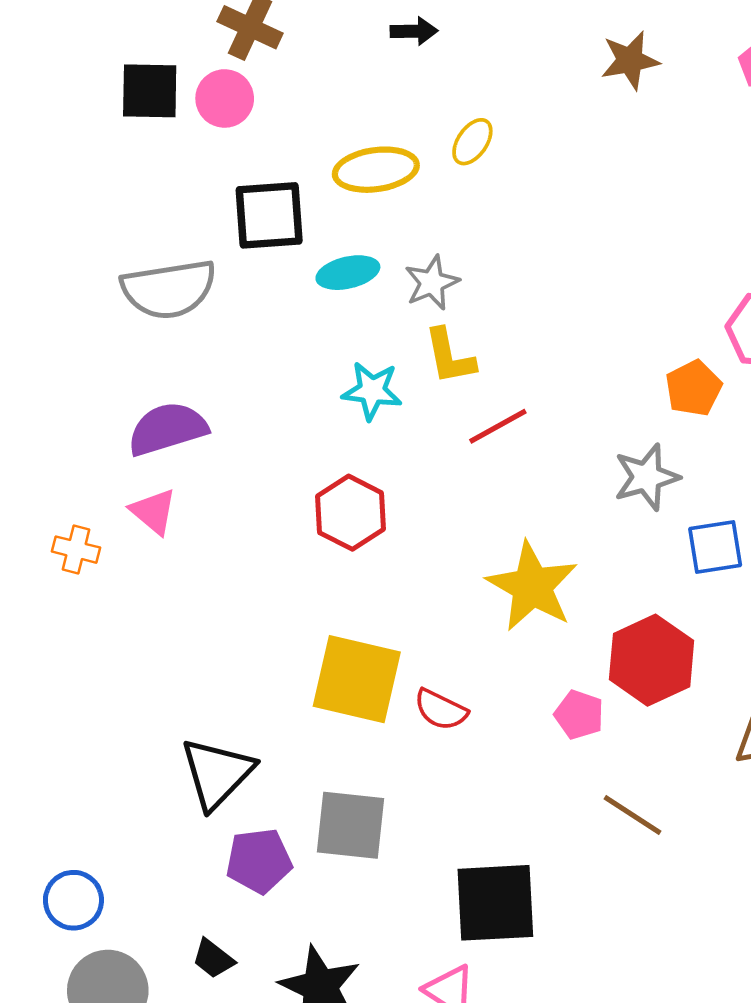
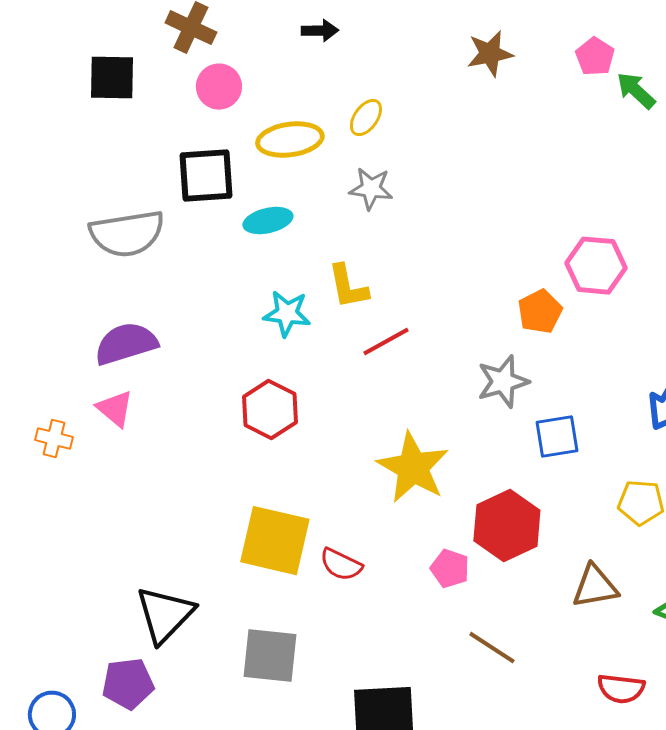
pink circle: (225, 98) -> (219, 87), moved
gray star: (432, 283) -> (371, 189), moved, turned 30
purple pentagon: (259, 861) -> (128, 684), moved

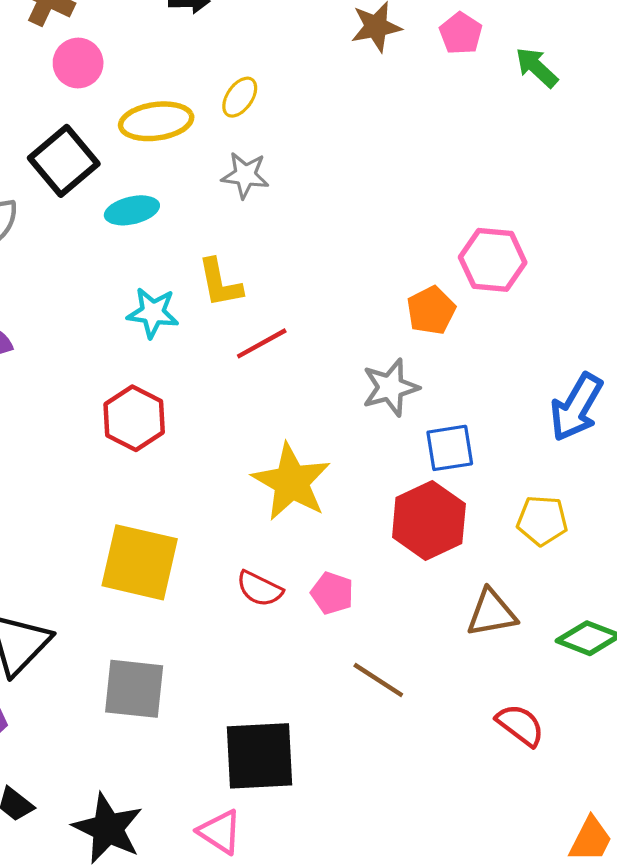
pink pentagon: (595, 57) -> (461, 33), moved
black square: (206, 176) -> (64, 161), turned -36
red hexagon: (507, 526) -> (429, 521), moved
red semicircle: (341, 565) -> (260, 589), moved
red semicircle: (621, 689) -> (520, 725), turned -150

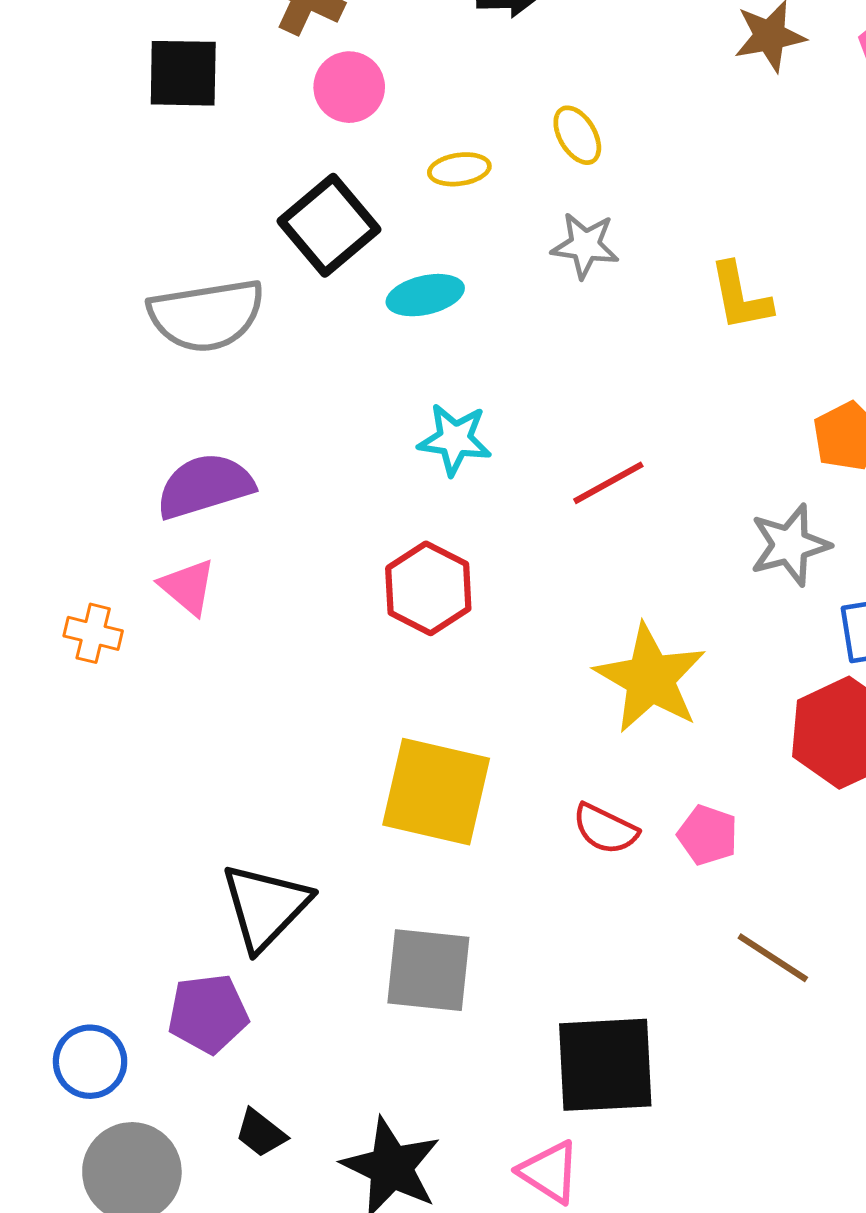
yellow ellipse: (240, 97) -> (577, 135), turned -66
yellow ellipse: (156, 121) -> (459, 169), size x0.6
yellow L-shape: (220, 283) -> (740, 297), moved

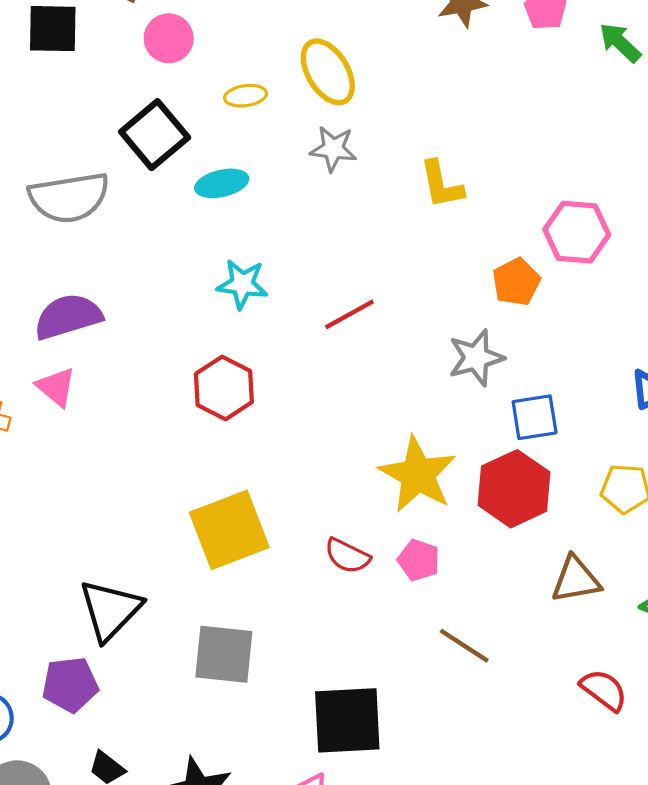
yellow ellipse: (577, 135) -> (328, 72), size x1.6
yellow star: (650, 678) -> (418, 475), moved
yellow square: (436, 792) -> (229, 530), turned -34

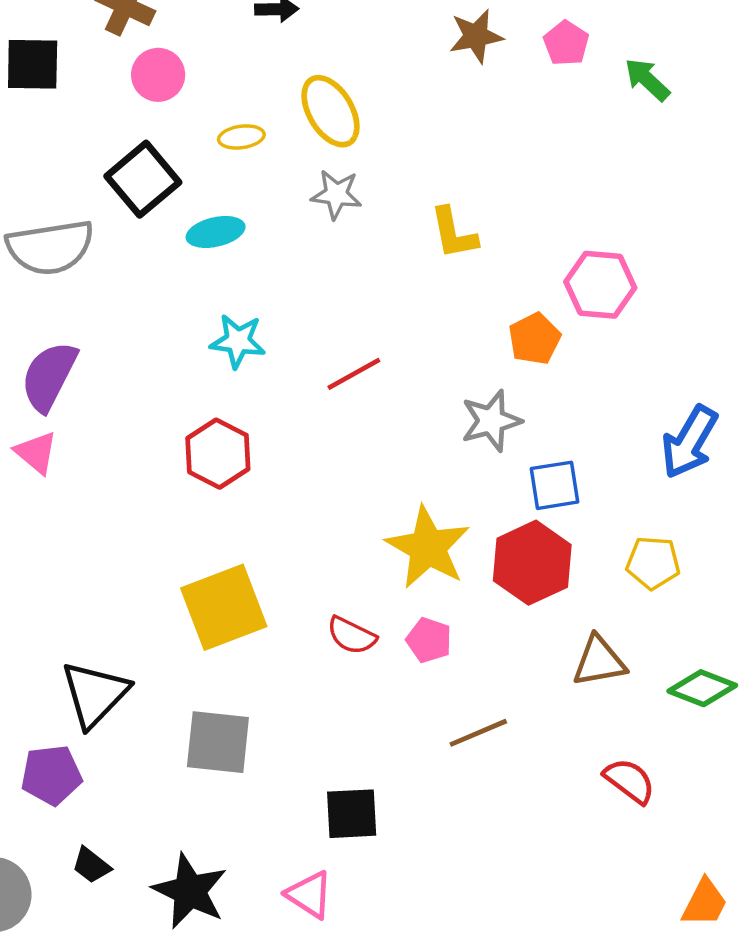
purple semicircle: (68, 317) -> (49, 376), turned -46
brown line: (464, 646) -> (478, 733), turned -56
black square: (347, 720) -> (352, 814), size x0.7

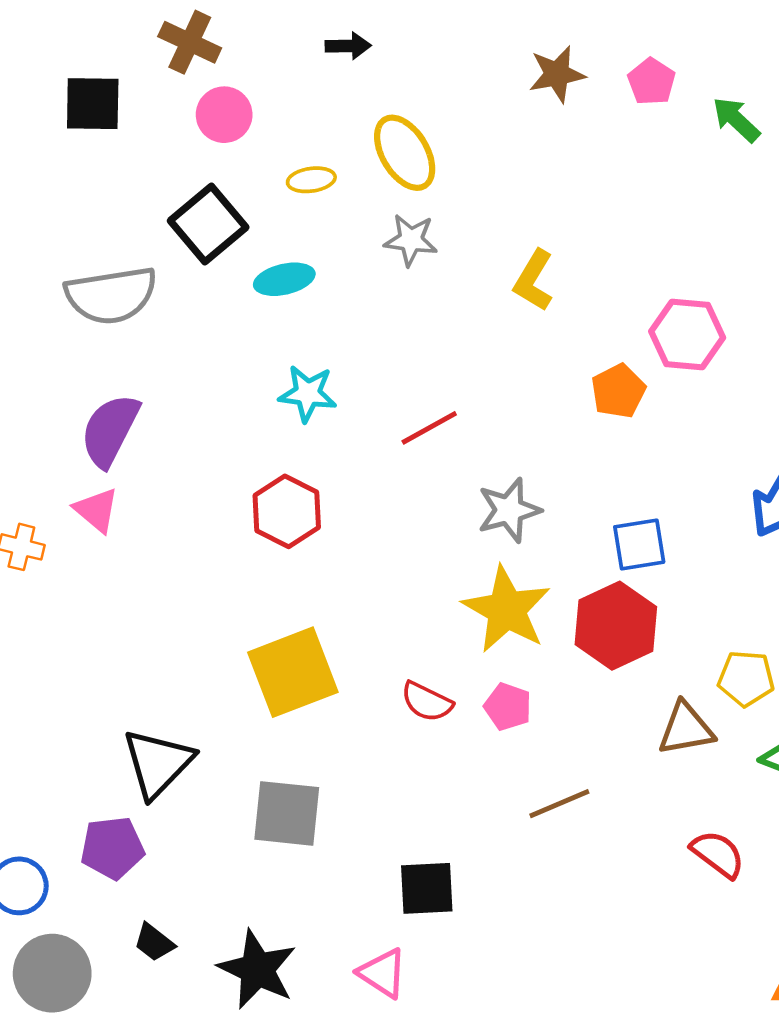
yellow L-shape: (454, 233) -> (534, 280), turned 42
gray star: (491, 421) -> (509, 510), moved
yellow pentagon: (653, 563) -> (746, 678), moved

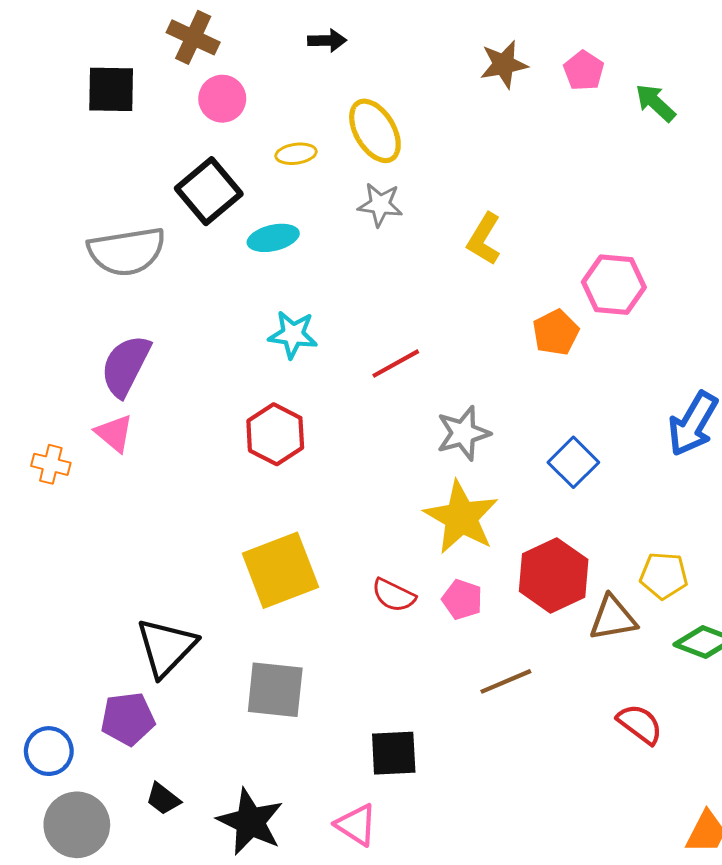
blue square: (639, 545) -> (573, 462), turned -36
red hexagon: (616, 626) -> (554, 575), moved

